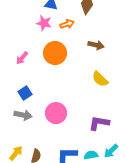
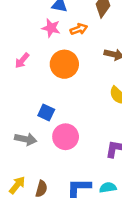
pink arrow: (22, 58) -> (22, 61), moved
blue square: (25, 93) -> (46, 113), moved, turned -32

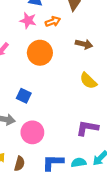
pink circle: (66, 137) -> (32, 132), moved

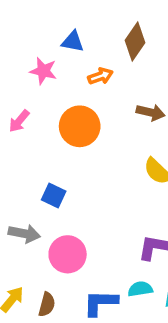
pink star: (28, 20) -> (43, 71), moved
cyan semicircle: (79, 162) -> (140, 289), moved

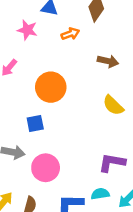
orange circle: (80, 126) -> (51, 87), moved
blue square: (54, 195) -> (35, 124), turned -36

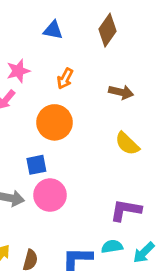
pink star: (27, 30) -> (18, 71), moved, turned -30
orange arrow: (70, 34) -> (65, 79), moved, turned 138
pink circle: (46, 168) -> (50, 195), moved

